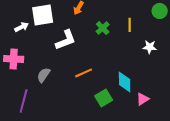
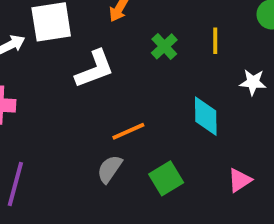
gray semicircle: (44, 75) -> (110, 169), moved
cyan diamond: (125, 82) -> (206, 116), moved

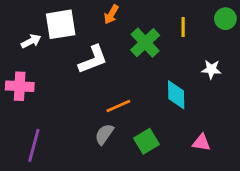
yellow line: (215, 41) -> (183, 27), moved
green cross: (164, 46) -> (145, 43), size x1.5
pink triangle: (240, 180) -> (201, 143), turned 42

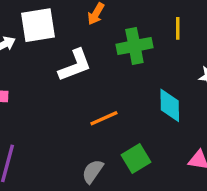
green cross: (145, 43) -> (134, 46), turned 32
gray semicircle: (104, 134) -> (93, 171), moved

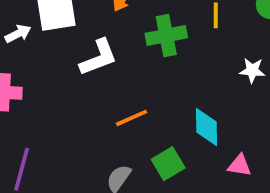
cyan diamond: (170, 105) -> (207, 127), moved

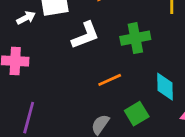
green cross: (166, 36) -> (135, 38), moved

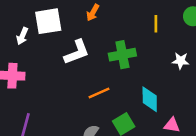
white arrow: (26, 18) -> (22, 36), turned 140

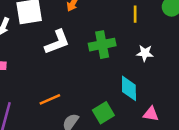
white star: (181, 61) -> (145, 53), moved
orange line: (99, 93) -> (50, 99), moved

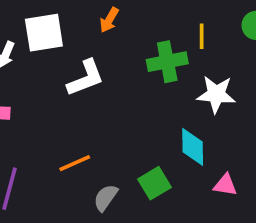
green cross: (102, 45) -> (167, 62), moved
white star: (145, 53) -> (216, 94), size x1.5

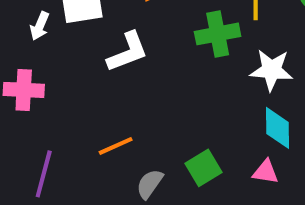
cyan diamond: (193, 147) -> (278, 128), moved
pink triangle: (225, 185) -> (266, 172), moved

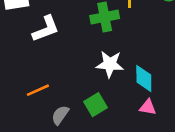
white star: (272, 70) -> (110, 64), moved
pink triangle: (266, 172) -> (148, 107), moved

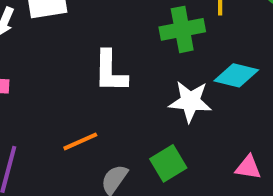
white L-shape: (46, 29) -> (110, 71), moved, turned 112
cyan diamond: (144, 78) -> (236, 75), moved, turned -76

